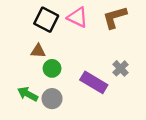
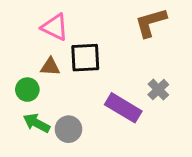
pink triangle: (78, 17) -> (55, 27), moved
black square: (46, 20) -> (85, 58), moved, turned -30
green circle: (52, 68) -> (27, 90), moved

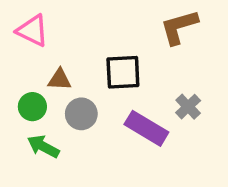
pink triangle: (55, 27) -> (32, 31), moved
black square: (85, 58) -> (123, 72), moved
gray circle: (68, 129) -> (81, 114), moved

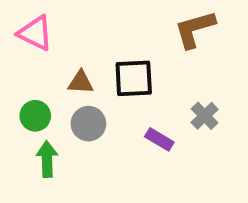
brown triangle: (60, 79) -> (81, 82), moved
purple rectangle: (146, 128) -> (159, 139), size x0.6
green arrow: (43, 146) -> (47, 159), turned 60

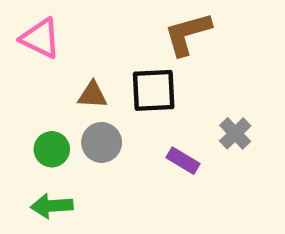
brown L-shape: (195, 29) -> (188, 34), moved
green circle: (35, 116) -> (52, 149), moved
green arrow: (47, 159) -> (52, 206), moved, turned -92

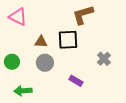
green circle: (52, 149) -> (12, 62), moved
purple rectangle: (183, 161) -> (76, 81), moved

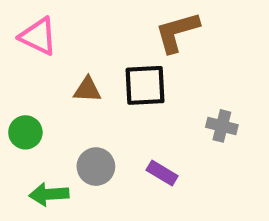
gray cross: (104, 59) -> (222, 126), turned -32
gray circle: (45, 63) -> (96, 167), moved

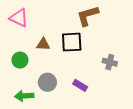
green circle: (25, 132) -> (20, 60), moved

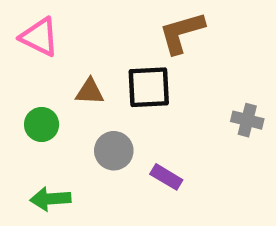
gray cross: (110, 62) -> (247, 120), moved
gray circle: (47, 82) -> (114, 151), moved

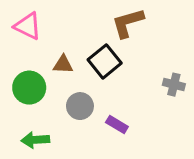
black square: (149, 87) -> (105, 61), turned -36
green circle: (42, 124) -> (29, 88), size x1.4

